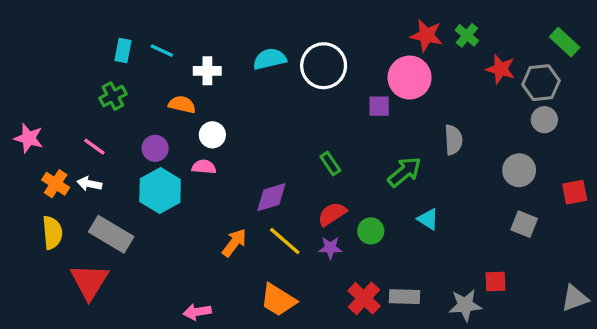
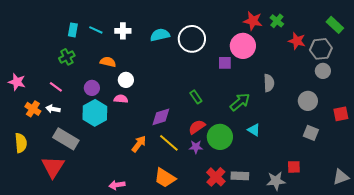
white cross: (207, 71) -> (123, 31), moved
green circle: (371, 231) -> (220, 137), size x1.6
yellow semicircle: (52, 233) -> (21, 143), moved

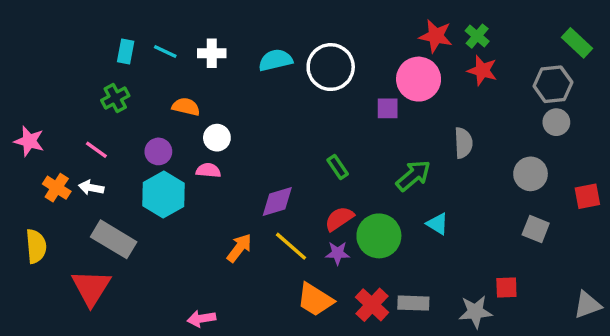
red star: (297, 41) -> (482, 70), moved
orange trapezoid: (165, 178) -> (315, 300), moved

